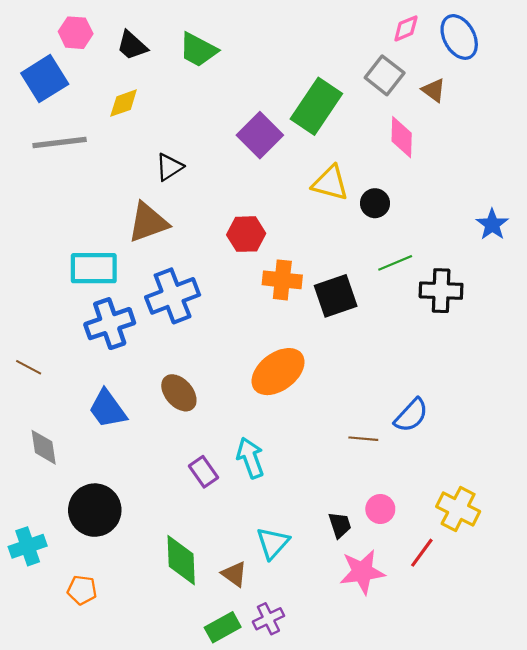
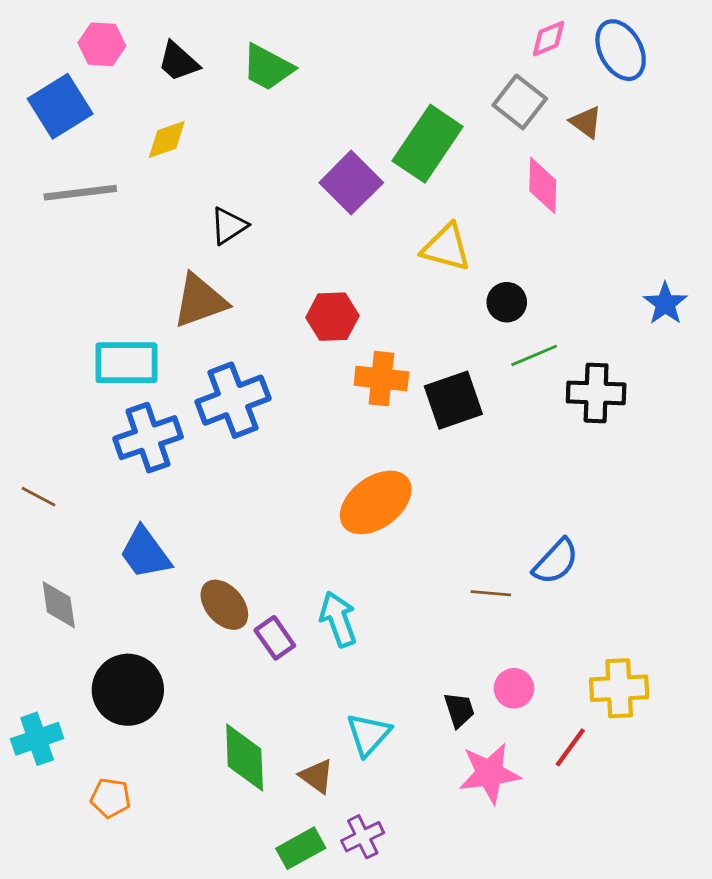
black circle: (375, 203) -> (507, 302), moved
brown ellipse: (179, 393) -> (224, 605), moved
yellow cross: (458, 509) -> (619, 688), turned -30

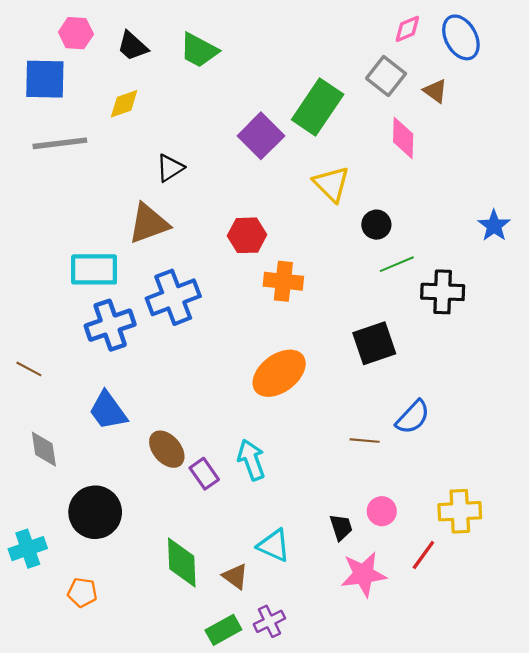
blue square: (60, 106) -> (45, 79), turned 33
yellow triangle: (446, 247) -> (331, 184), turned 30
black square: (453, 400) -> (374, 343), moved
cyan triangle: (368, 734) -> (274, 545), turned -48

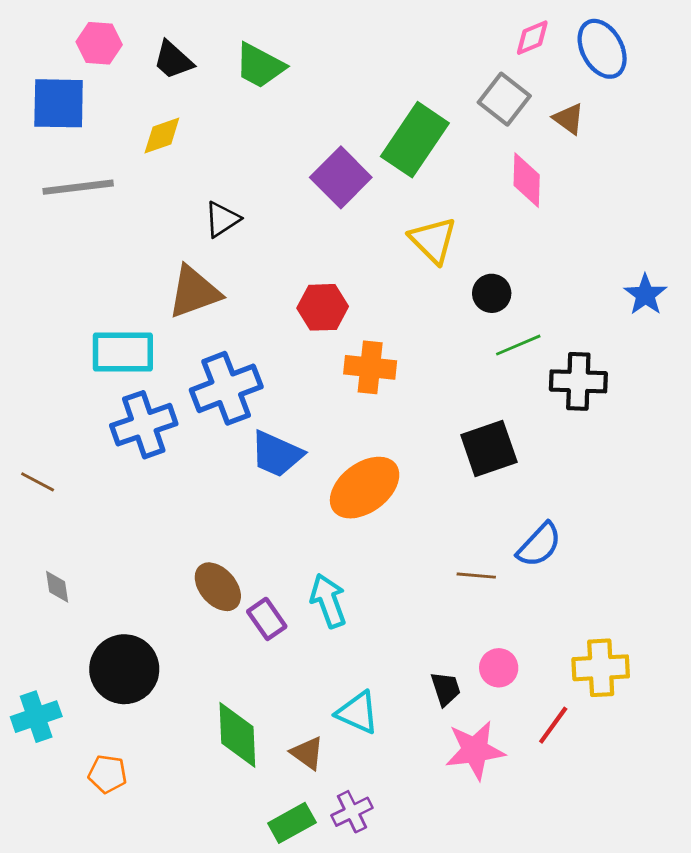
blue trapezoid: (108, 411) -> (277, 454), moved, turned -30
gray diamond: (44, 449) -> (57, 587), size x0.7

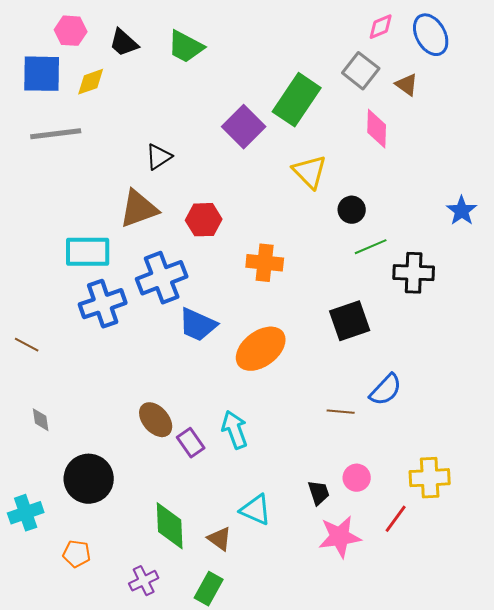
yellow diamond: (162, 135) -> (91, 82), moved
red hexagon: (323, 307) -> (204, 220), moved
purple cross: (352, 812) -> (144, 581), moved
green rectangle: (292, 823) -> (209, 589), turned -32

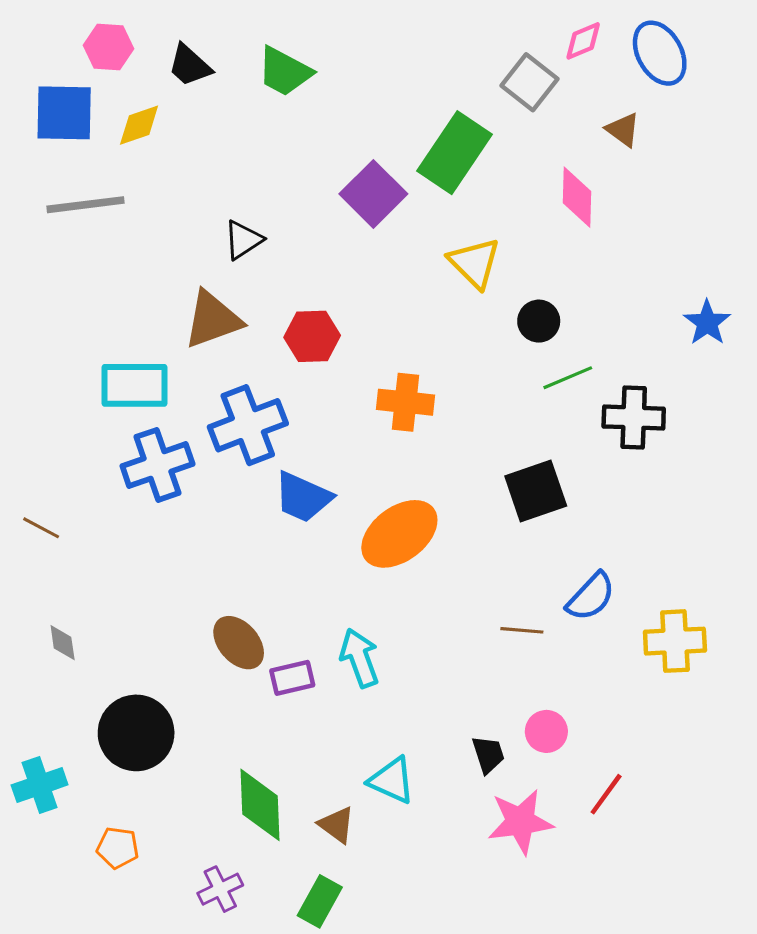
gray square: (361, 71) -> (530, 82), moved
purple rectangle: (191, 443) -> (292, 678), turned -68
yellow cross: (430, 478) -> (675, 641), moved

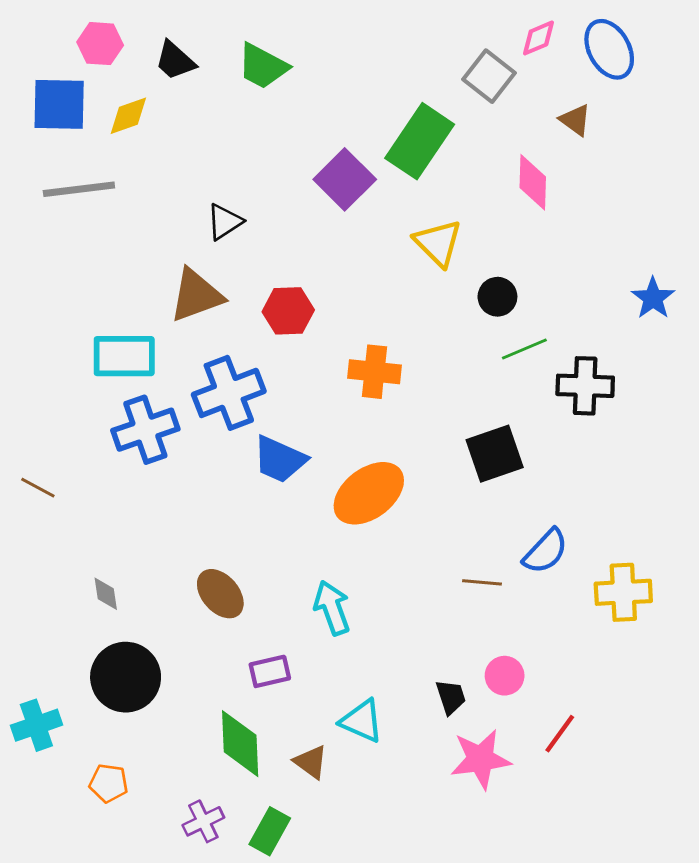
gray diamond: (63, 643) -> (106, 594), moved
purple rectangle: (292, 678) -> (270, 671), moved
green rectangle: (320, 901) -> (270, 831), moved

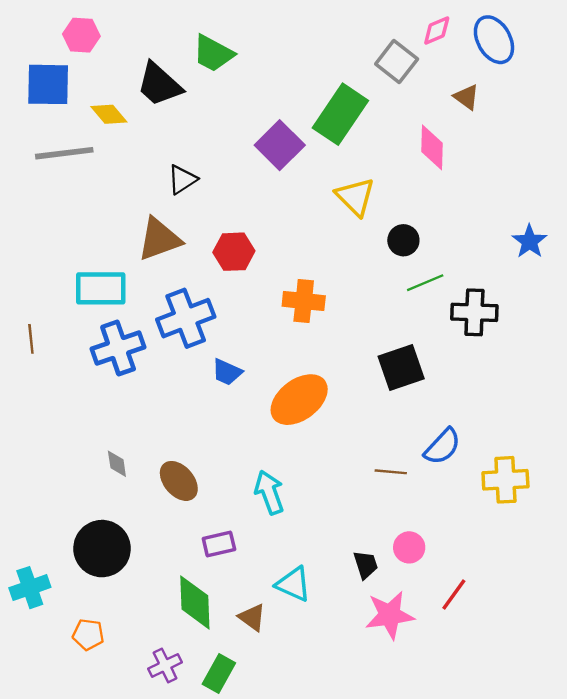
black trapezoid: (175, 61) -> (159, 84), moved, size x1.4
yellow diamond: (128, 116) -> (109, 114), moved, turned 69
blue trapezoid: (280, 459) -> (227, 372), size x0.7
brown line: (38, 488) -> (31, 339), moved, turned 56
gray diamond: (106, 594) -> (117, 464), moved

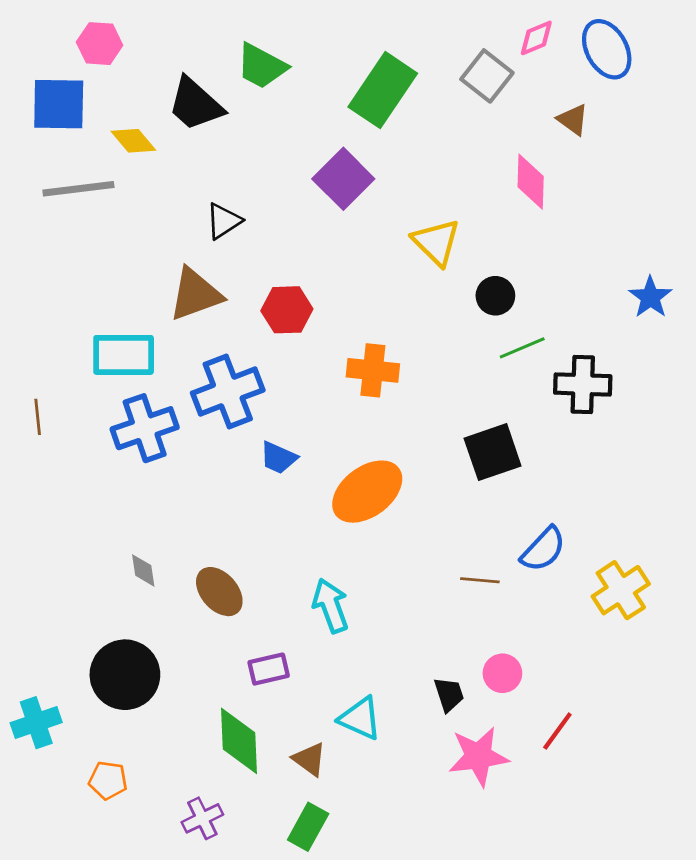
green rectangle: (340, 114) -> (383, 90), moved
yellow cross: (505, 480) -> (621, 590), turned -30
green rectangle: (219, 673) -> (308, 827), moved

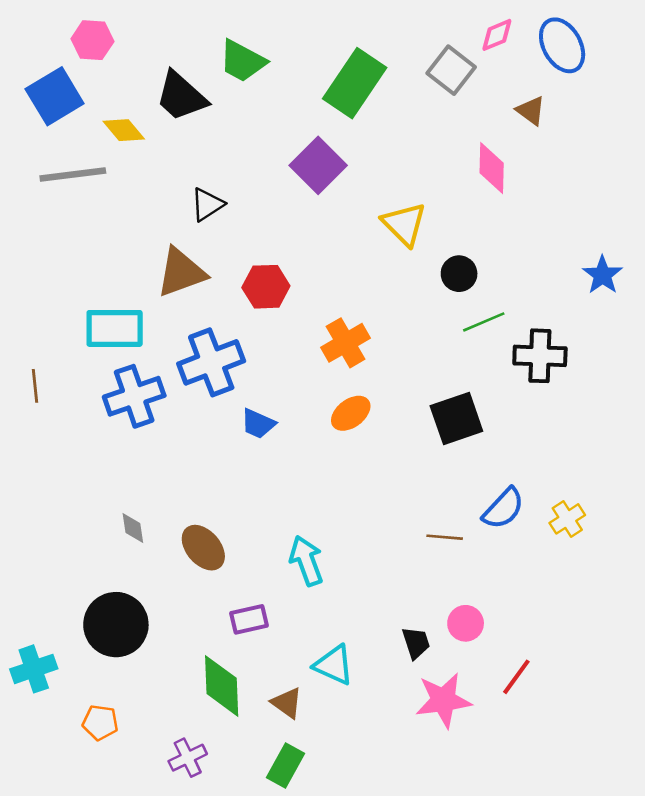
blue square: (59, 104) -> (55, 96), turned -32
orange cross: (373, 370) -> (346, 343), turned -36
orange ellipse: (367, 492) -> (351, 413), moved, size x0.6
yellow cross: (621, 590) -> (567, 519), moved, size x0.7

